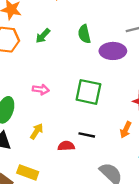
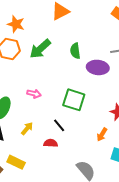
green arrow: (43, 36) -> (40, 49), size x1.6
black line: (87, 135) -> (59, 125), moved, turned 32

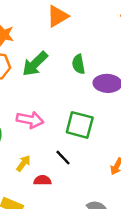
pink arrow: (34, 94) -> (30, 120), size x1.5
red semicircle: (51, 143) -> (42, 180), moved

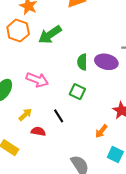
green semicircle: (78, 64) -> (82, 62), moved
green square: (80, 125) -> (77, 92), size x0.7

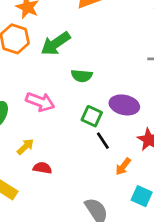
green semicircle: (82, 62) -> (82, 76), moved, turned -84
purple ellipse: (106, 62) -> (124, 105), moved
black line: (59, 116) -> (103, 141), moved

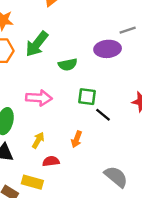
purple ellipse: (124, 105) -> (108, 49), moved
orange arrow: (123, 167) -> (77, 139), moved
red semicircle: (42, 168) -> (51, 161), moved

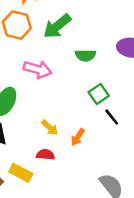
green square: (87, 97) -> (99, 94), turned 36
pink arrow: (39, 98) -> (38, 69), moved
yellow arrow: (38, 140) -> (50, 128), moved, turned 91

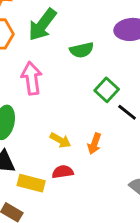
pink arrow: (38, 69) -> (32, 78), turned -100
yellow rectangle: (21, 173) -> (31, 183), moved

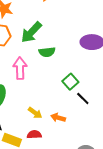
green semicircle: (82, 50) -> (47, 52), moved
orange arrow: (94, 144) -> (58, 118), turned 80

